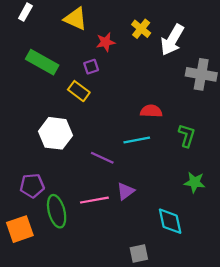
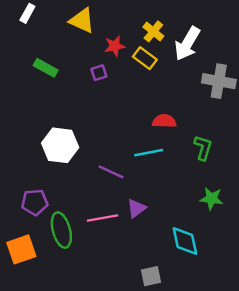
green rectangle: (42, 62) -> (46, 68), size x0.7
yellow rectangle: (79, 91) -> (145, 58), moved

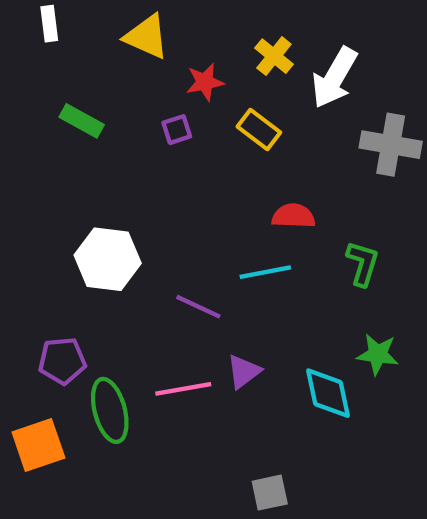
white rectangle: (27, 13) -> (49, 24), turned -36
yellow rectangle: (145, 58) -> (259, 130), moved
cyan diamond: (185, 241) -> (328, 393), moved

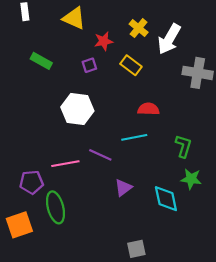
white hexagon: (108, 259) -> (77, 109), moved
green L-shape: (363, 263) -> (183, 146), moved
pink line: (183, 389) -> (65, 164), moved

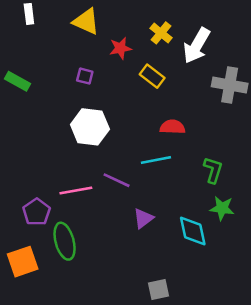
green rectangle: (41, 61) -> (18, 81), moved
purple square: (89, 65) -> (85, 76), moved, turned 32
purple pentagon: (31, 182) -> (37, 212), turned -30

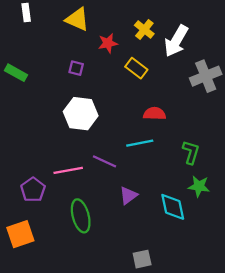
gray cross: (230, 85) -> (206, 76), turned -32
green ellipse: (65, 241) -> (81, 216), moved

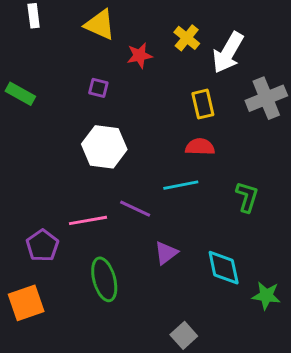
yellow rectangle: (136, 68) -> (203, 104), moved, turned 40
green star: (199, 186) -> (266, 296), moved
gray square: (142, 259) -> (184, 335), turned -30

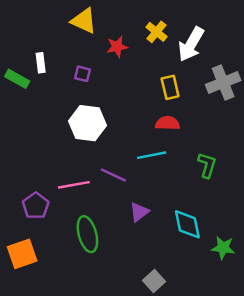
white rectangle: (34, 16) -> (41, 63), moved

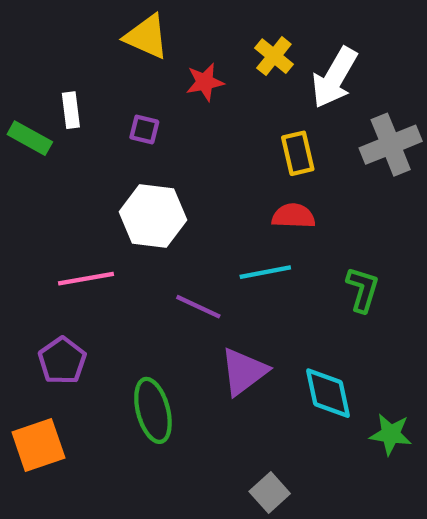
pink line: (74, 185) -> (86, 279), moved
purple triangle: (139, 212) -> (244, 372), size x1.4

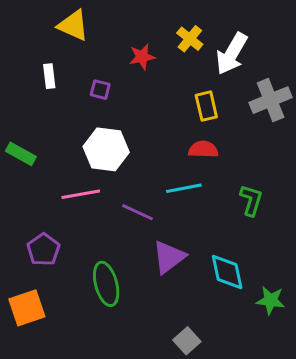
yellow triangle: (146, 37) -> (73, 25), moved
green rectangle: (30, 138) -> (21, 154), moved
pink line: (86, 279) -> (81, 194), moved

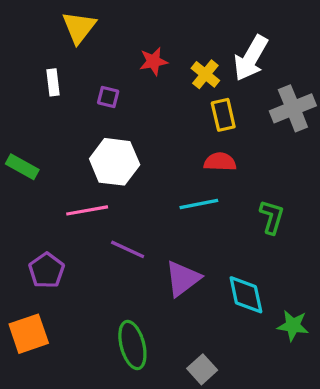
yellow triangle: (73, 25) -> (79, 27), turned 44
yellow cross: (190, 39) -> (205, 74), moved
purple line: (138, 212) -> (128, 249), moved
green ellipse: (106, 284) -> (132, 345), moved

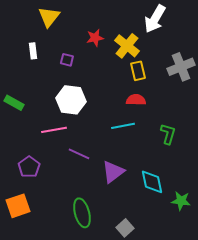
white arrow: (251, 58) -> (155, 19), moved
yellow cross: (205, 74) -> (127, 46), size x1.4

